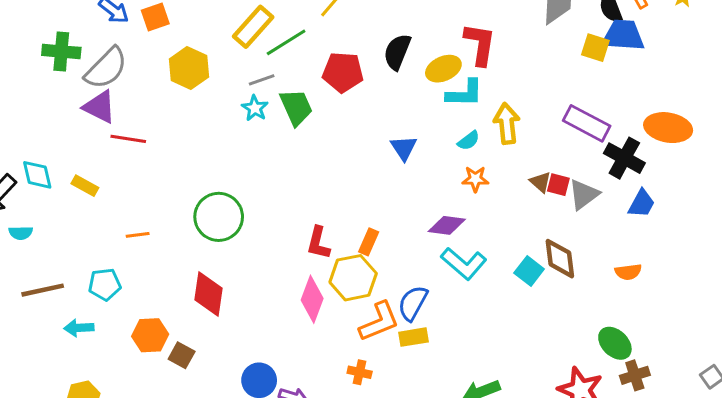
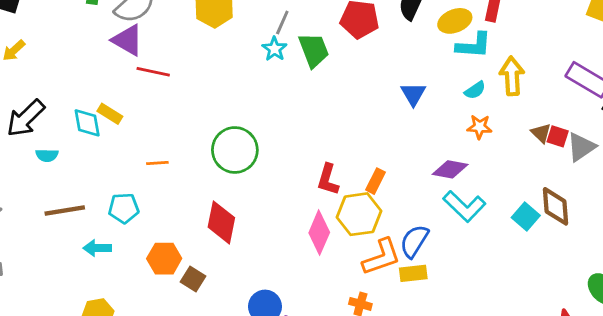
gray line: (262, 80) -> (282, 23), turned -50
cyan diamond: (37, 175) -> (87, 123), moved

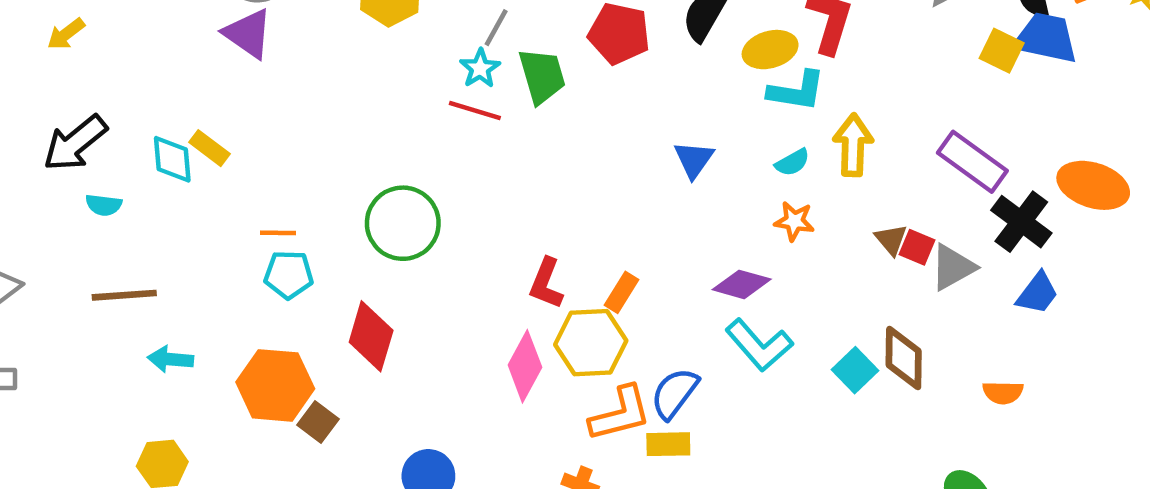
red line: (153, 72) -> (475, 111), moved
cyan pentagon: (124, 208) -> (289, 275), moved
orange hexagon: (164, 259) -> (275, 385), size x1.4

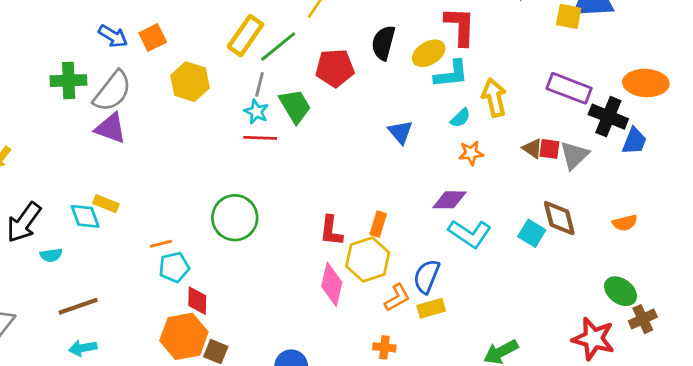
blue trapezoid: (1037, 293) -> (634, 141), moved
red diamond: (371, 336) -> (197, 301), moved, size x0.7
cyan arrow: (170, 359) -> (83, 348), moved
orange L-shape: (620, 414) -> (397, 298), size x0.7

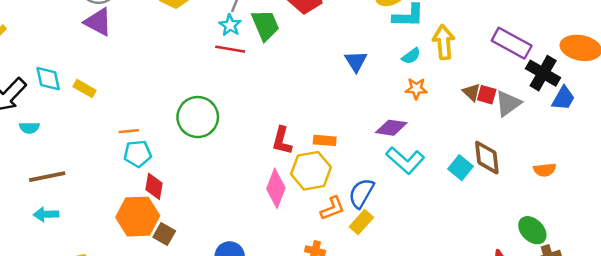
cyan diamond: (85, 216) -> (48, 79), moved
orange rectangle: (378, 224) -> (325, 140), turned 70
yellow rectangle: (431, 308) -> (361, 222), turned -40

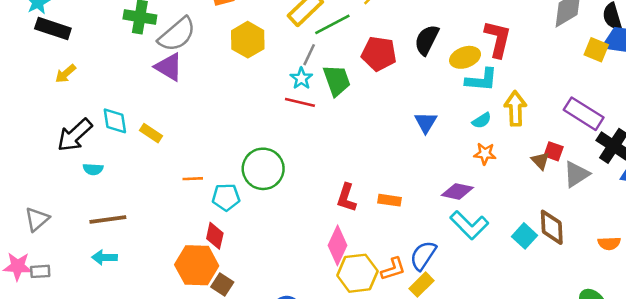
red square: (487, 95) -> (554, 151), moved
cyan pentagon: (138, 154) -> (226, 197), moved
yellow hexagon: (311, 171) -> (357, 273), moved

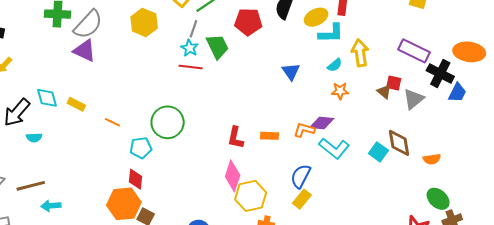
orange line: (193, 179) -> (112, 122), moved, turned 35
brown line: (108, 220) -> (31, 186), moved
orange semicircle: (609, 243) -> (432, 159), moved
orange L-shape: (393, 269) -> (304, 130), moved, turned -140

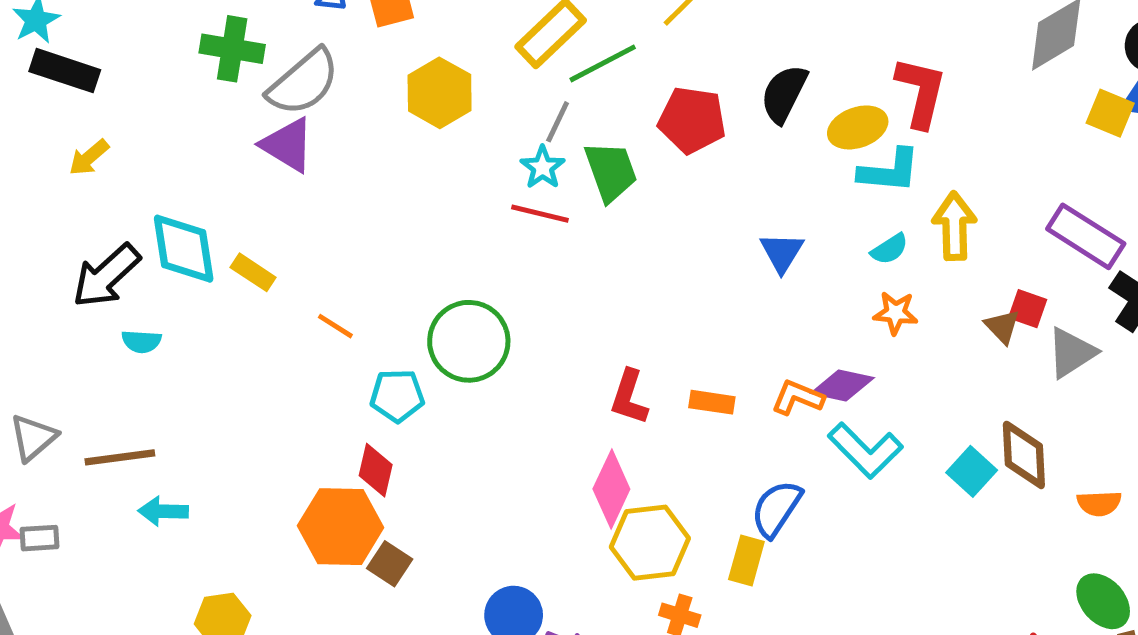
cyan diamond: (47, 98) -> (184, 249), size x1.4
yellow rectangle: (302, 199) -> (746, 561), moved, turned -30

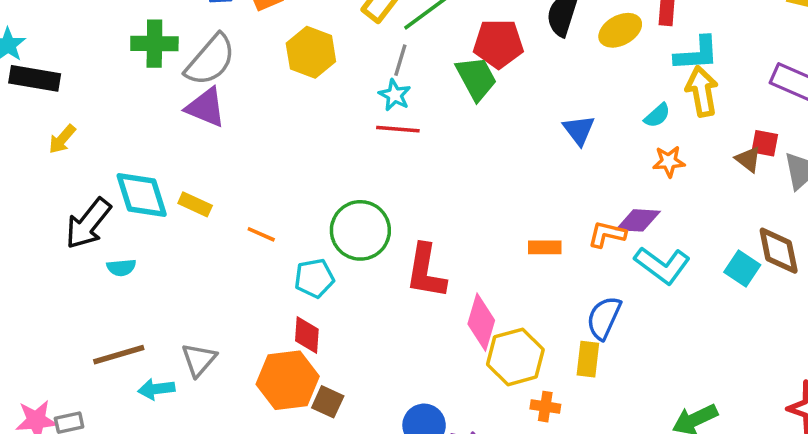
green trapezoid: (611, 171) -> (476, 78), moved
cyan L-shape: (889, 171) -> (697, 54), moved
red L-shape: (629, 397) -> (426, 271), moved, size x1.4
gray triangle: (33, 438) -> (199, 360), moved

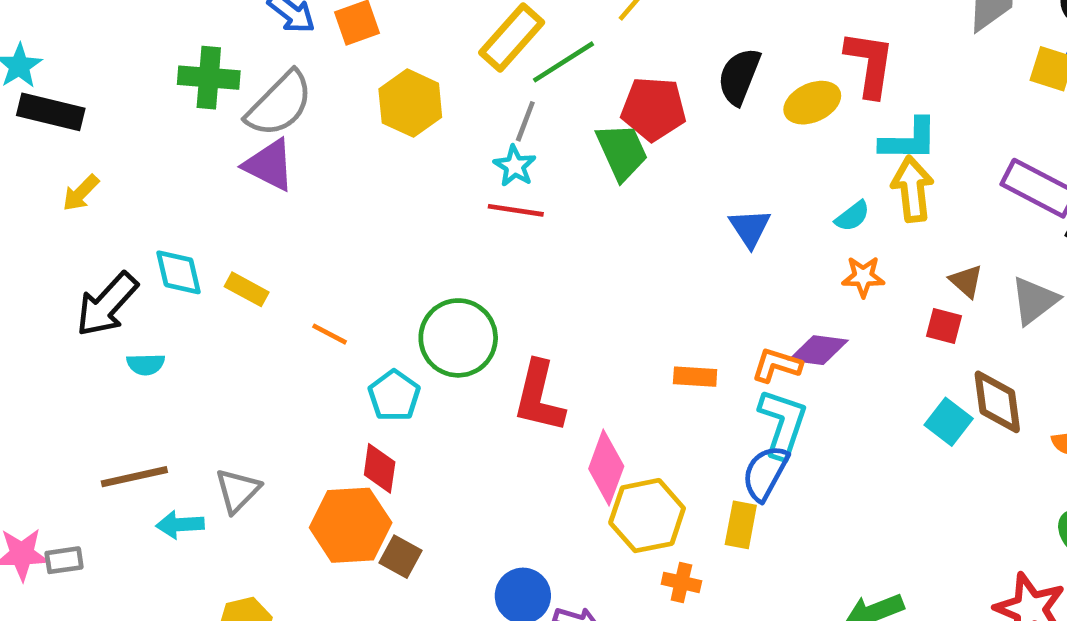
red square: (765, 143) -> (944, 326), moved
cyan diamond: (142, 195) -> (178, 272), size x0.7
cyan L-shape: (662, 265) -> (783, 423), moved, turned -112
cyan pentagon: (314, 278) -> (394, 396), turned -30

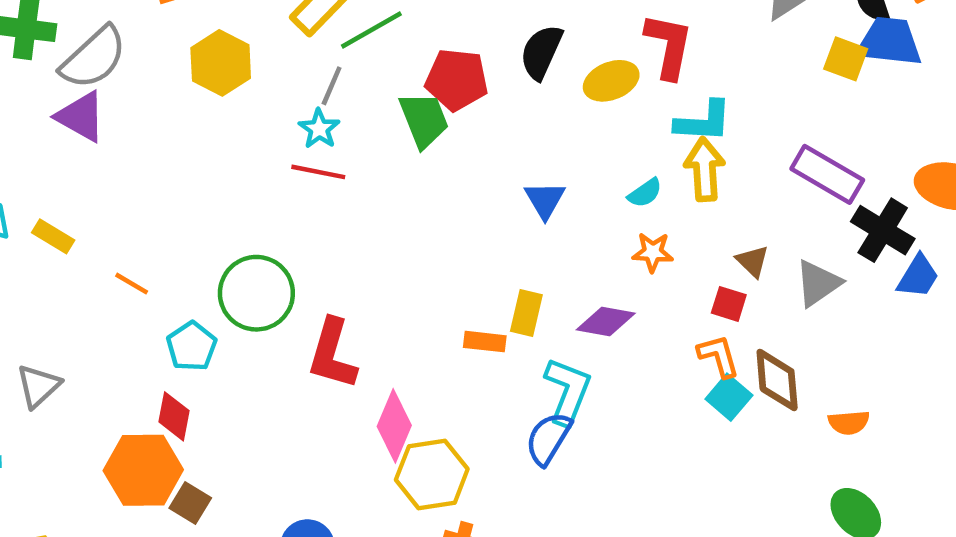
orange L-shape: (777, 365) -> (719, 356), moved, turned 54
gray triangle: (238, 491) -> (38, 386), moved
yellow rectangle: (741, 525) -> (526, 313), moved

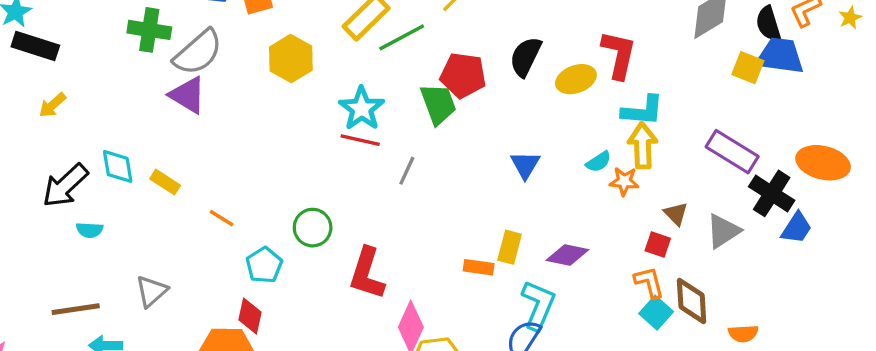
gray line: (332, 86) -> (407, 171), moved
cyan star: (319, 129) -> (362, 109), size x1.5
orange star: (653, 252) -> (624, 181), moved
green circle: (256, 293) -> (313, 228), size x0.7

